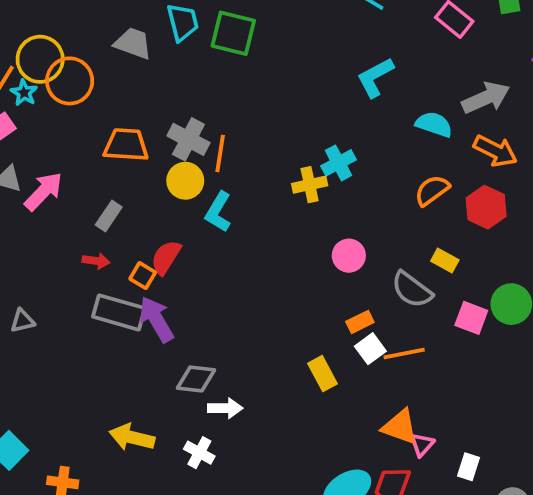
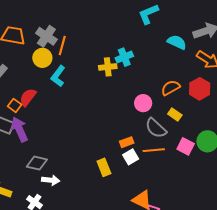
orange semicircle: (432, 190) -> (171, 88), moved
pink circle: (349, 256) -> (143, 103), moved
orange line: (404, 354) -> (154, 150), moved

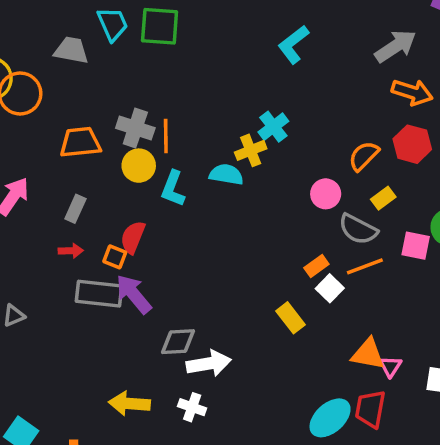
cyan semicircle: (177, 42) -> (226, 174), moved
yellow rectangle: (175, 115) -> (383, 198), turned -56
white arrow: (51, 180) -> (209, 363), size x1.4

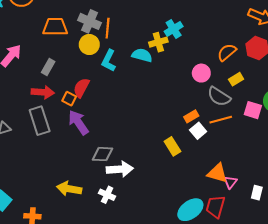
red arrow: (71, 251) -> (43, 92), size x1.5
gray rectangle: (99, 294) -> (40, 121), moved, turned 60

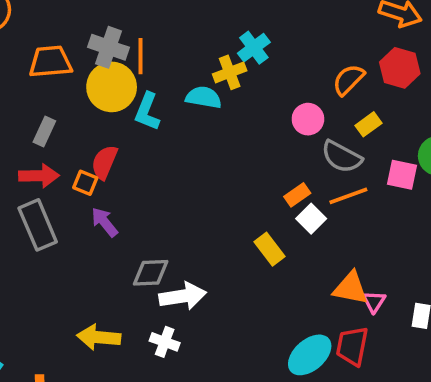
yellow circle: (89, 44) -> (112, 87), size x1.4
purple arrow: (78, 122) -> (105, 222), size x0.7

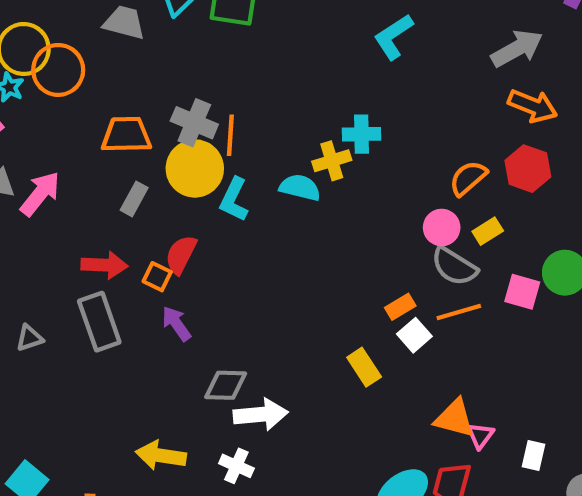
cyan cross: (254, 48) -> (361, 134), turned 32
pink circle: (308, 119) -> (442, 228), moved
gray rectangle: (44, 131) -> (134, 199), moved

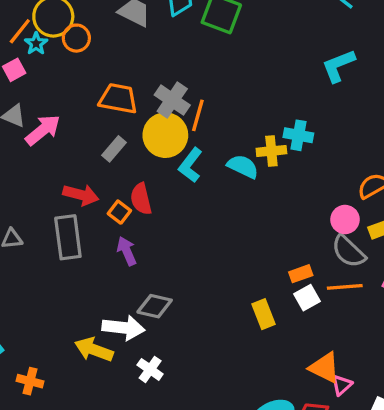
orange circle: (58, 70) -> (76, 38), size x0.7
red semicircle: (181, 255) -> (141, 199), turned -52
white arrow: (261, 415) -> (123, 328), moved

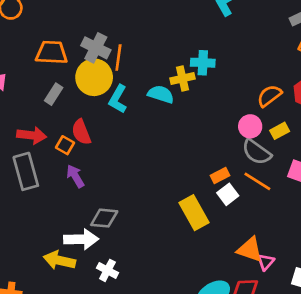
orange line: (345, 287) -> (257, 181), turned 44
yellow rectangle: (263, 314) -> (194, 213), size x1.4

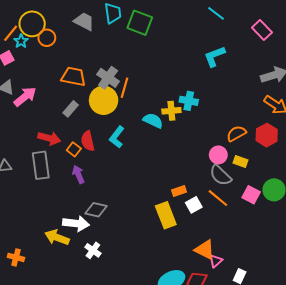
cyan L-shape: (118, 99) -> (117, 137), moved
yellow rectangle: (280, 131) -> (240, 162), turned 40
orange rectangle: (220, 175) -> (179, 191), moved

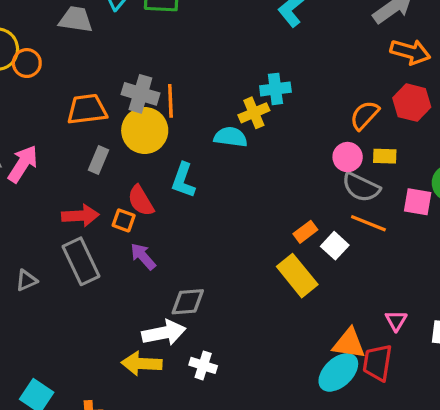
orange triangle: (205, 250) -> (349, 344), moved

